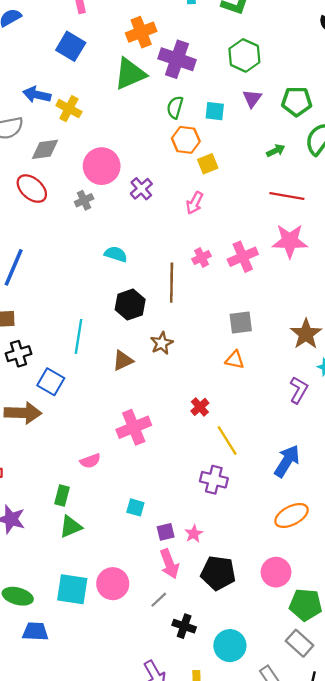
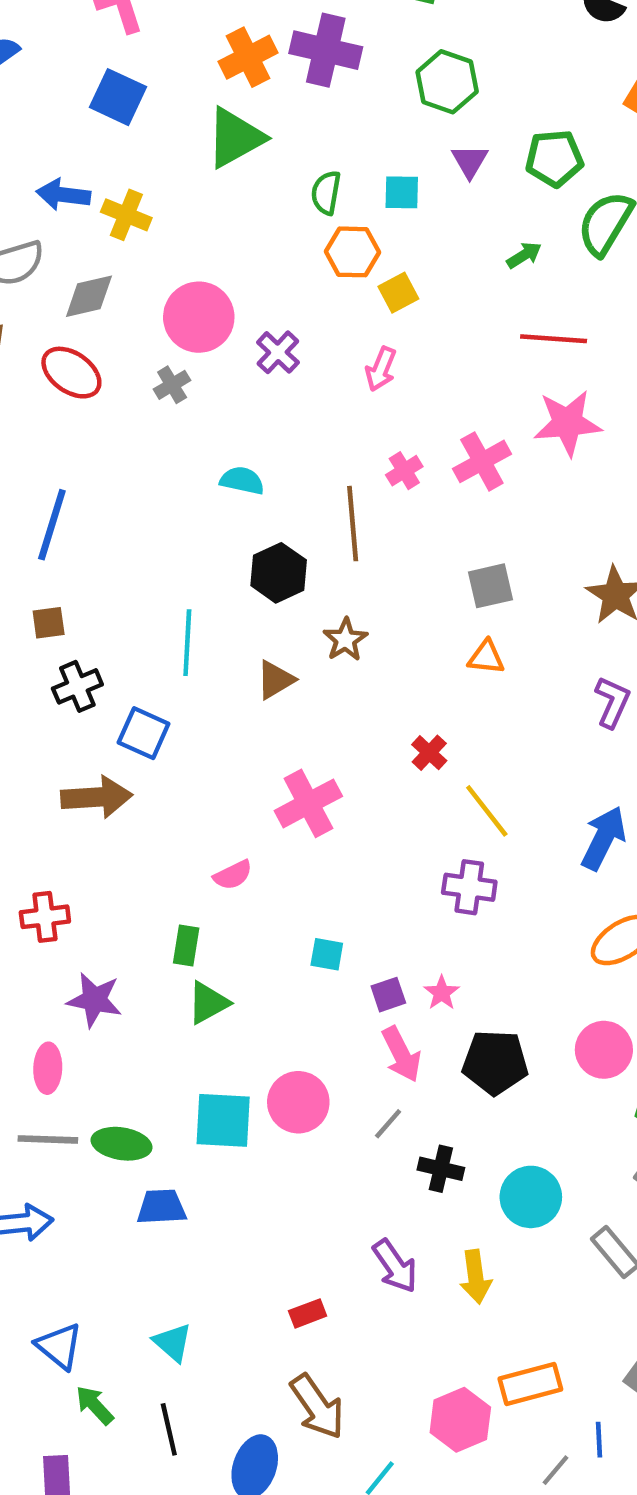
purple cross: (177, 59) -> (326, 50), moved

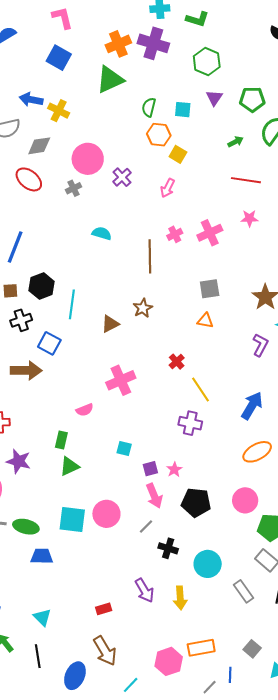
yellow square: (398, 293) -> (178, 154), turned -36
pink star: (568, 423) -> (249, 218), size x0.6
black hexagon: (279, 573) -> (42, 286), moved

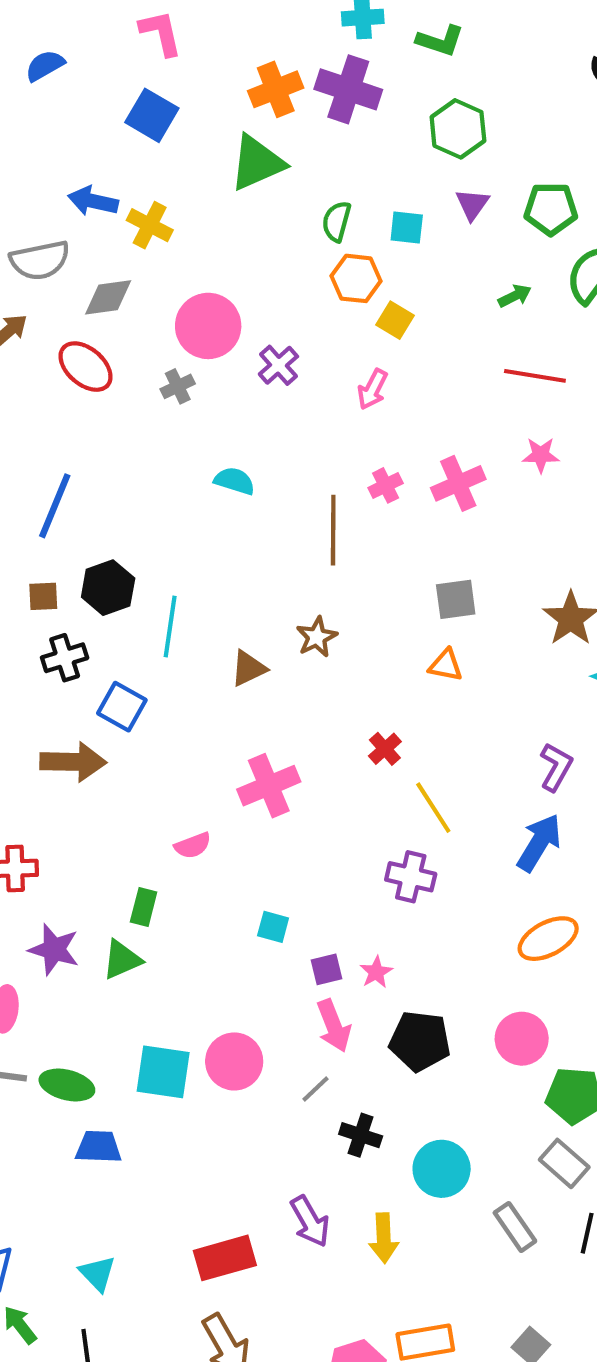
purple L-shape: (260, 345) -> (556, 767), moved
green triangle: (69, 466) -> (122, 960), moved
red rectangle: (104, 609) -> (225, 1258), size x1.8

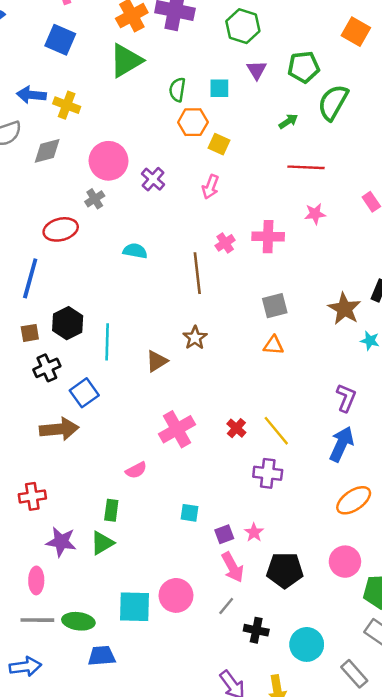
red ellipse: (86, 367) -> (61, 229), moved, turned -48
pink cross: (458, 483) -> (268, 237), turned 32
blue square: (122, 707) -> (84, 393), turned 32
red cross: (385, 749) -> (236, 428), moved

